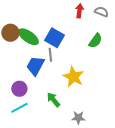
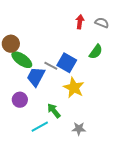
green ellipse: (28, 37) -> (22, 60), moved
blue square: (54, 38) -> (67, 63), moved
gray line: (50, 55) -> (51, 66), turned -56
cyan line: (19, 108) -> (40, 127), moved

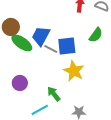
blue square: (67, 63) -> (67, 46), turned -36
blue trapezoid: (36, 77) -> (41, 36), moved

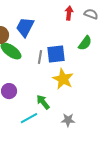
blue trapezoid: (41, 36) -> (25, 27), moved
gray line: (51, 49) -> (40, 57), turned 72

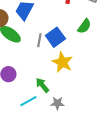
blue square: (56, 54) -> (55, 37), turned -30
gray star: (68, 120) -> (57, 103), moved

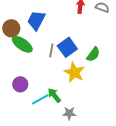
green semicircle: (84, 26) -> (93, 54), moved
cyan line: (28, 101) -> (40, 99), moved

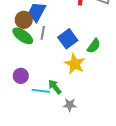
brown circle: (11, 28) -> (24, 20), moved
gray line: (51, 50) -> (43, 33), moved
cyan line: (40, 99) -> (41, 91), turned 36

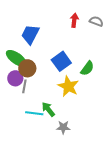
brown circle: (24, 20) -> (27, 68), moved
gray line: (43, 33) -> (24, 86), moved
purple circle: (21, 76) -> (15, 78), moved

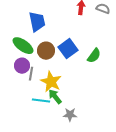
blue trapezoid: (30, 34) -> (37, 22), turned 140
brown circle: (27, 68) -> (46, 51), moved
yellow star: (68, 86) -> (51, 82), moved

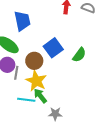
brown circle: (46, 51) -> (34, 61), moved

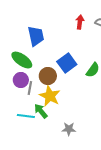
green arrow: (40, 96) -> (41, 111), moved
cyan line: (26, 100) -> (26, 116), moved

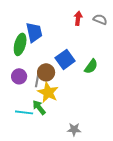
green ellipse: (22, 60) -> (20, 44), moved, turned 70
gray line: (30, 88) -> (37, 80), moved
gray star: (69, 129) -> (74, 129), moved

